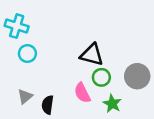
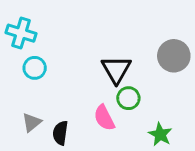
black triangle: (92, 55) -> (116, 69), turned 45
gray circle: (137, 76) -> (174, 56), moved
green star: (112, 104) -> (160, 134), moved

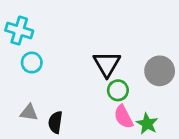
gray circle: (174, 56) -> (160, 71), moved
pink semicircle: (104, 118) -> (123, 117), moved
gray triangle: (32, 122) -> (29, 113), turned 48

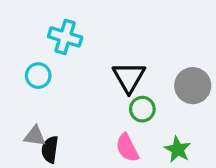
cyan cross: (19, 31) -> (65, 37), moved
pink semicircle: (123, 117) -> (127, 148), moved
black semicircle: (55, 122) -> (50, 149), moved

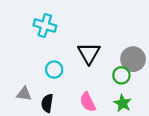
cyan circle: (38, 76) -> (54, 70), moved
green circle: (142, 109) -> (121, 75), moved
black semicircle: (50, 149) -> (47, 103), moved

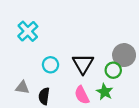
cyan cross: (45, 25) -> (28, 31), moved, turned 30
black triangle: (89, 53) -> (83, 64), moved
green star: (123, 103) -> (105, 92), moved

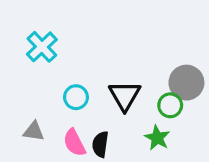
pink semicircle: (82, 95) -> (74, 143), moved
black semicircle: (44, 96) -> (100, 144), moved

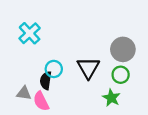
gray circle: (186, 83) -> (123, 49), moved
pink semicircle: (74, 143) -> (41, 101), moved
black semicircle: (100, 144) -> (46, 81), moved

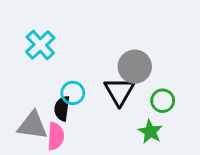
gray circle: (123, 49) -> (135, 67), moved
gray triangle: (24, 93) -> (33, 125), size x1.5
pink semicircle: (41, 101) -> (56, 136), turned -150

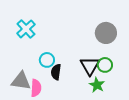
gray circle: (135, 67) -> (106, 33), moved
black triangle: (119, 91) -> (90, 66), moved
black semicircle: (62, 108) -> (56, 72), moved

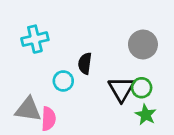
cyan cross: (26, 29) -> (35, 39), turned 30
black semicircle: (56, 72) -> (85, 63), moved
green star: (97, 85) -> (146, 115), moved

